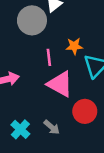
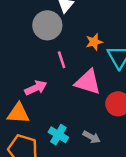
pink line: (49, 57) -> (62, 60), moved
gray arrow: (52, 127) -> (92, 137), moved

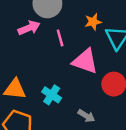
pink arrow: (36, 88) -> (29, 28), moved
cyan cross: (58, 135) -> (52, 95), moved

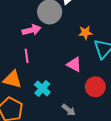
pink line: (60, 38) -> (27, 56), moved
pink triangle: (85, 61) -> (74, 64), size x0.7

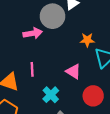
pink line: (27, 56) -> (32, 69), moved
cyan cross: (42, 88) -> (51, 95), moved

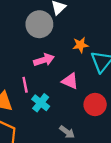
pink arrow: (33, 33) -> (44, 60), moved
cyan cross: (51, 95) -> (41, 103), moved

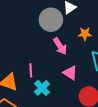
orange star: (80, 45) -> (85, 34), moved
pink arrow: (44, 60) -> (60, 46), moved, turned 66

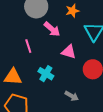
pink line: (31, 70) -> (28, 46), moved

